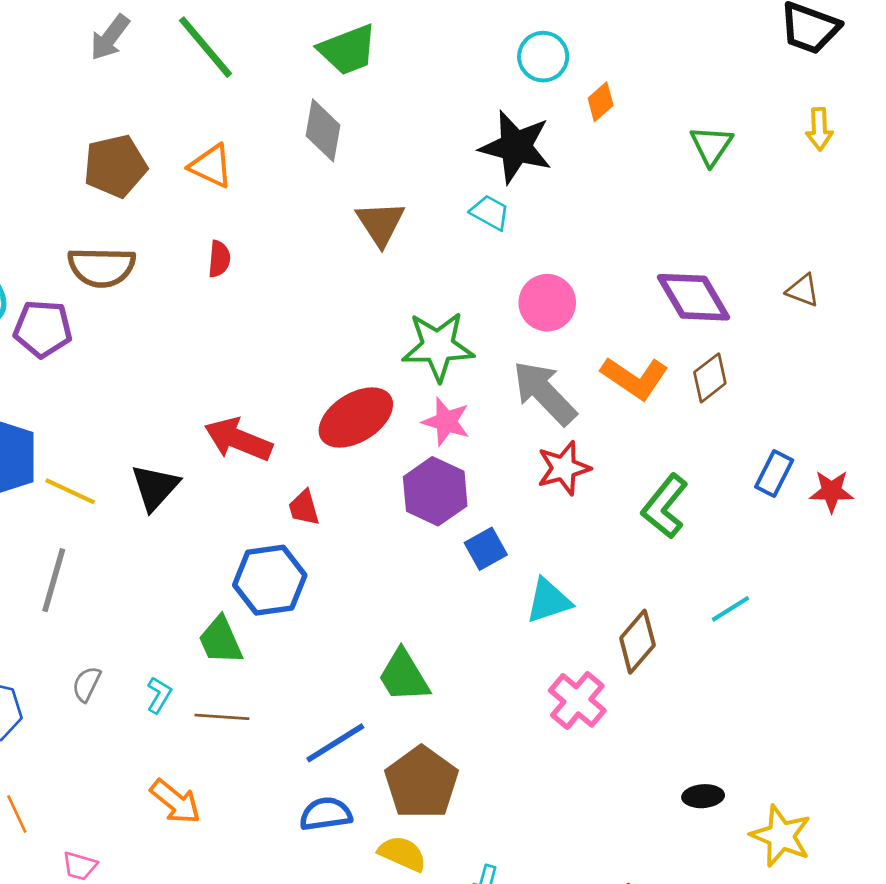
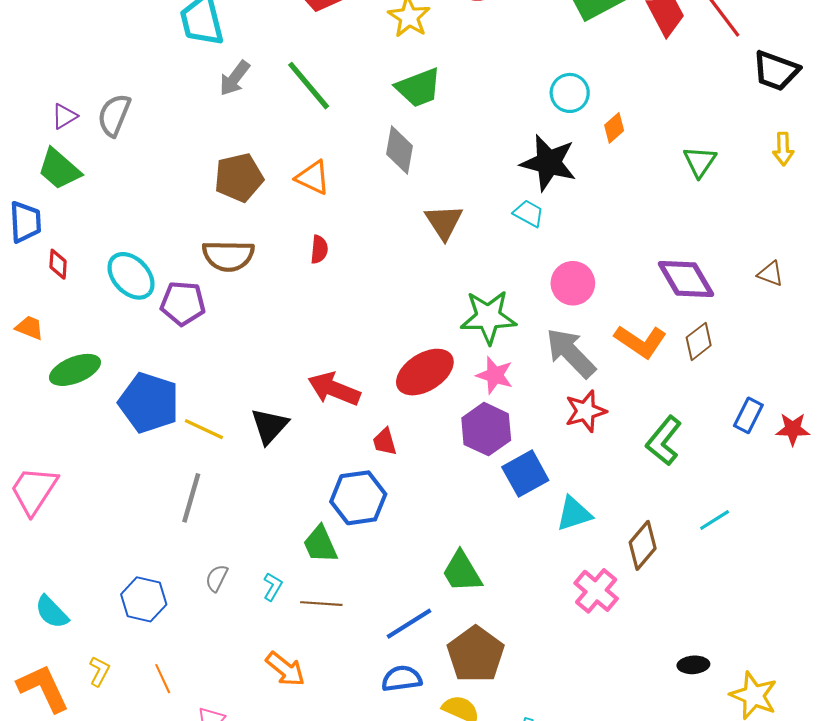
blue square: (486, 549) -> (525, 474), size x1.4

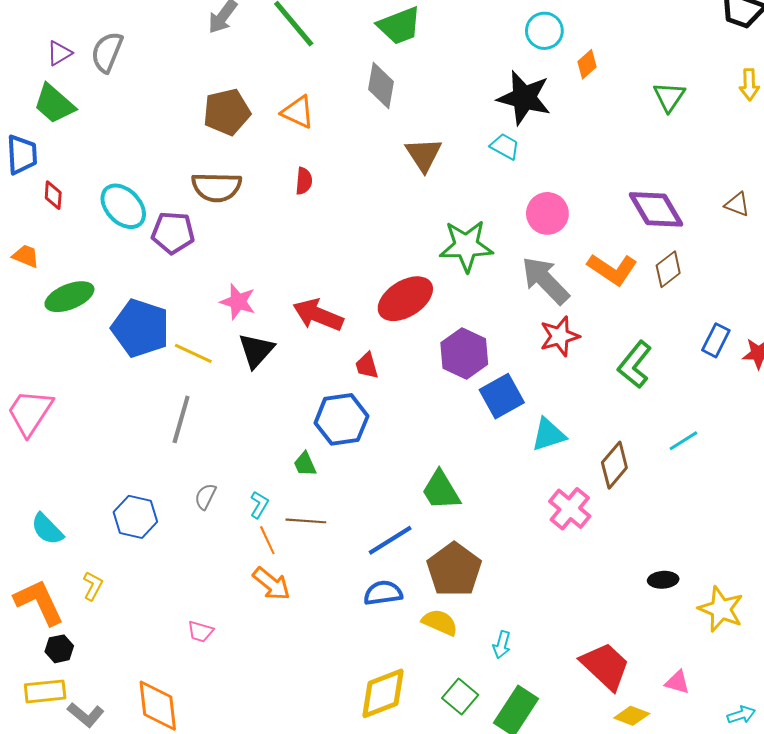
pink star: (495, 375) -> (238, 302), moved
green trapezoid: (320, 544) -> (305, 464), size x0.7
orange line: (163, 679) -> (267, 540), moved

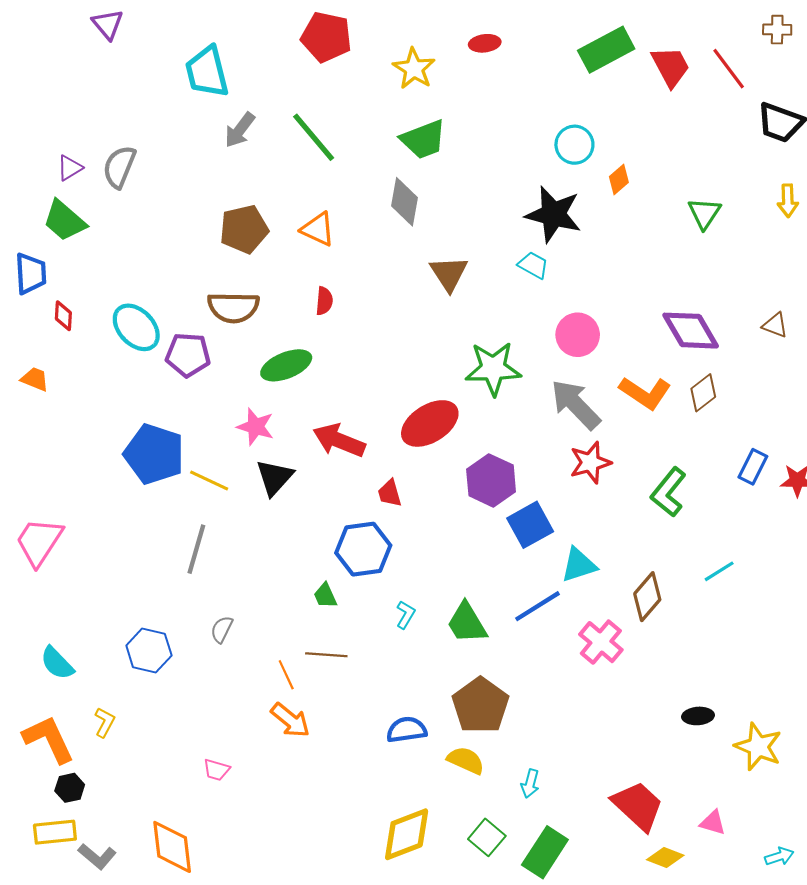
green ellipse: (69, 297) -> (286, 365), moved
cyan L-shape: (259, 505) -> (406, 615), moved
blue line: (390, 540) -> (538, 606), moved

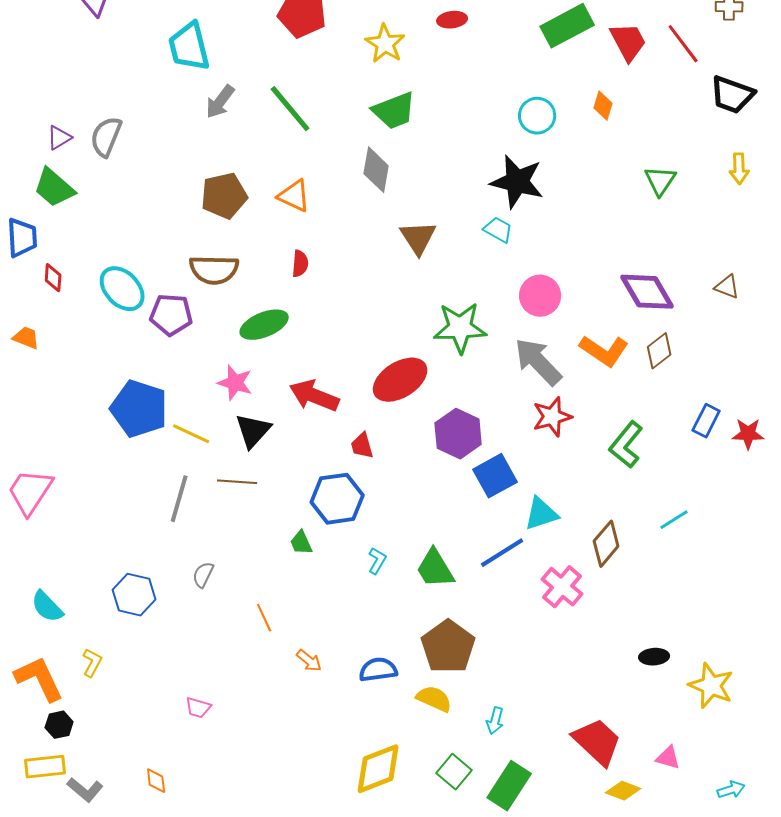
orange diamond: (619, 180) -> (603, 106), moved, turned -32
brown line: (326, 655) -> (237, 482), moved
orange arrow: (290, 720) -> (309, 661), moved, size x0.7
orange diamond: (172, 847) -> (156, 781), size x0.5

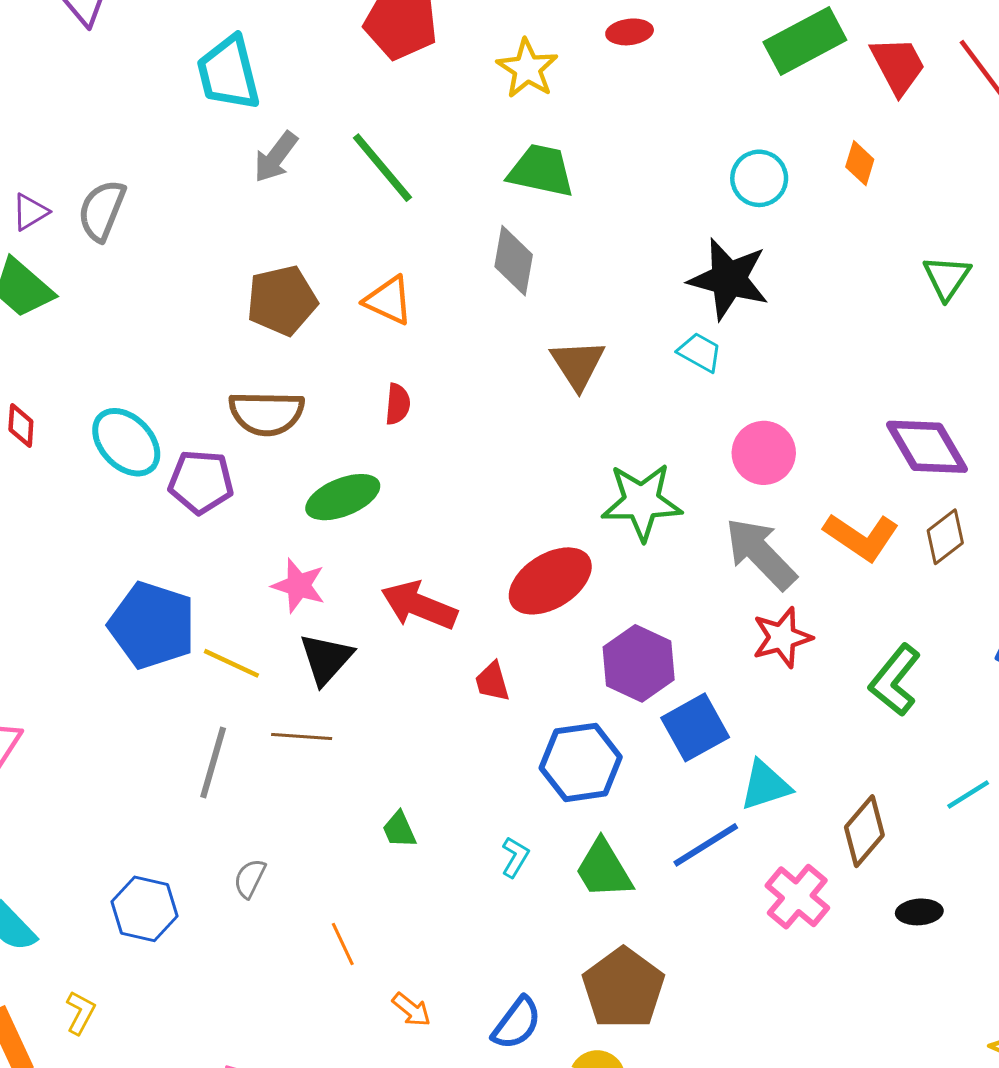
green trapezoid: (394, 111) -> (541, 171), turned -147
blue hexagon: (337, 499) -> (581, 762), moved
black ellipse: (654, 657) -> (919, 912), moved
blue semicircle: (378, 670) -> (517, 1023), turned 135

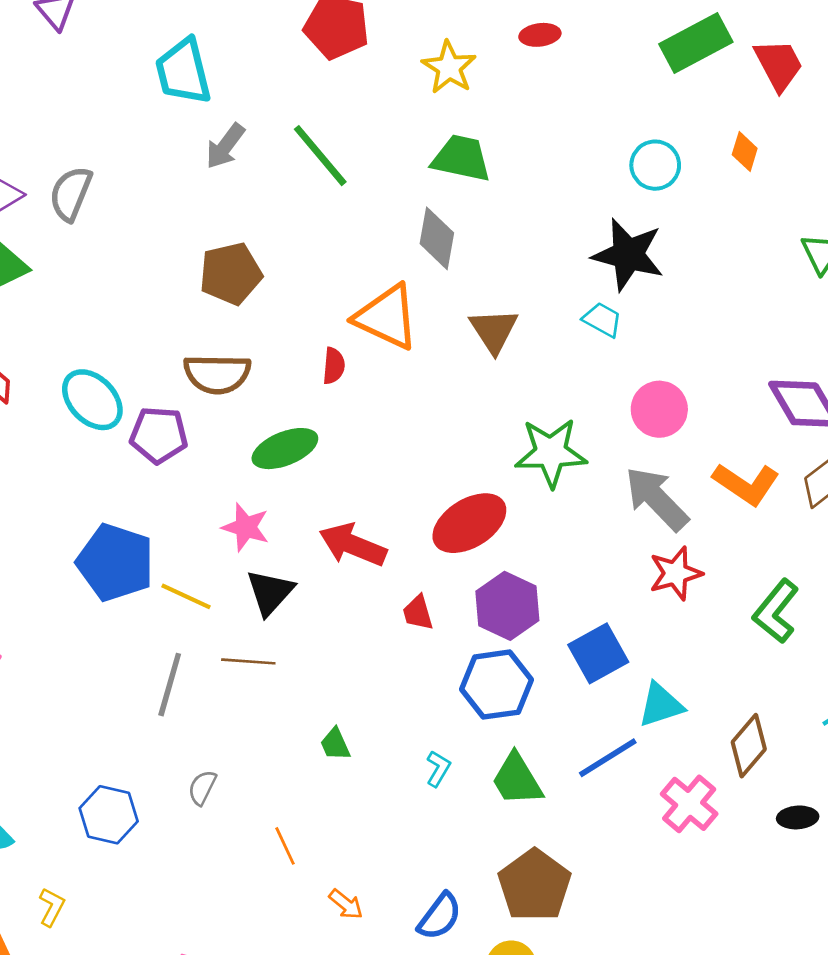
orange triangle: (389, 300) -> (387, 317), moved, size x1.5
purple hexagon: (639, 663) -> (507, 606), moved

